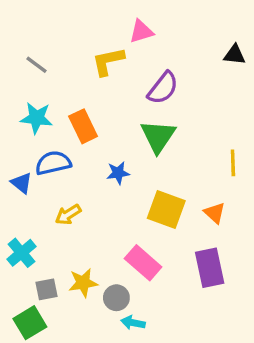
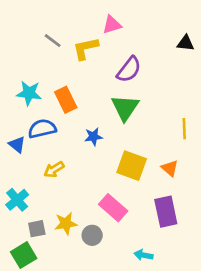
gray line: (36, 65) -> (53, 41), moved
cyan arrow: (133, 323) -> (143, 255), moved

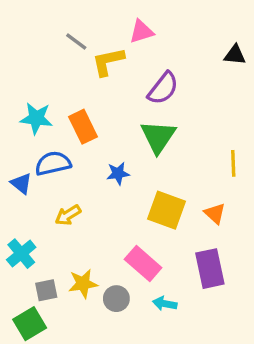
gray line: (53, 41) -> (76, 42), moved
cyan arrow: (143, 255) -> (165, 304), moved

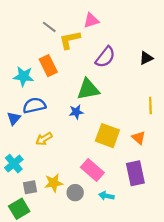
black triangle: (235, 55) -> (146, 58), moved, turned -32
orange rectangle: (83, 127) -> (48, 66), moved
green triangle: (158, 137) -> (88, 89), moved, turned 45
blue triangle: (21, 183) -> (14, 118), turned 32

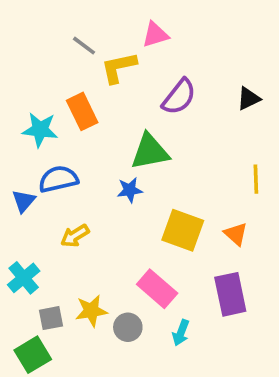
cyan arrow: (106, 196) -> (181, 333), turned -80

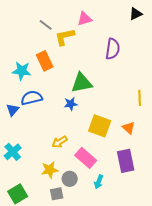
purple semicircle: (179, 97) -> (113, 49), moved, turned -30
black triangle: (249, 99) -> (136, 14), moved
yellow arrow: (75, 236) -> (60, 142), moved
gray square: (51, 318) -> (57, 194), moved

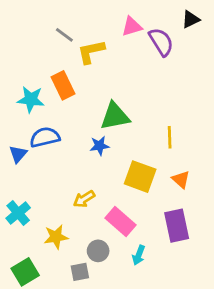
pink triangle: (85, 19) -> (132, 26), moved
purple semicircle: (113, 49) -> (161, 42), moved, turned -40
yellow line: (140, 98) -> (170, 137), moved
yellow star: (50, 170) -> (56, 237), moved

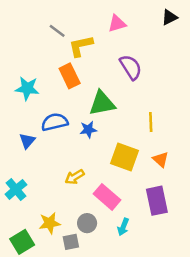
purple semicircle: (161, 42) -> (131, 67), moved
orange rectangle: (63, 85) -> (70, 76), moved
blue semicircle: (45, 137) -> (55, 122), moved
blue triangle: (18, 154) -> (27, 141), moved
yellow star: (56, 237) -> (50, 223), moved

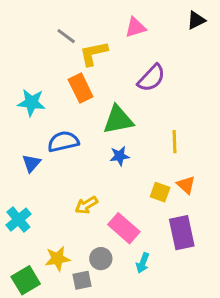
purple semicircle: (131, 67) -> (151, 78), turned 75
blue star: (88, 130) -> (120, 156), moved
yellow square: (124, 157) -> (160, 192), moved, size x0.6

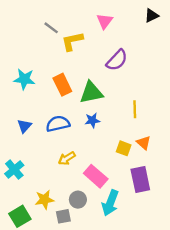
pink triangle: (135, 27) -> (105, 21), turned -36
orange rectangle: (81, 88) -> (62, 85), moved
blue semicircle: (63, 142) -> (58, 124), moved
cyan arrow: (143, 263) -> (110, 203), size x1.6

